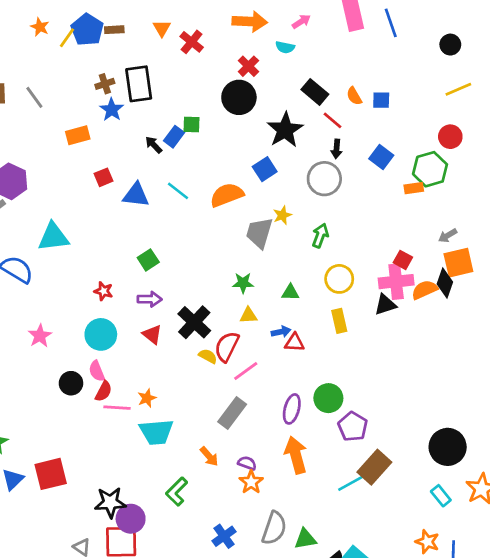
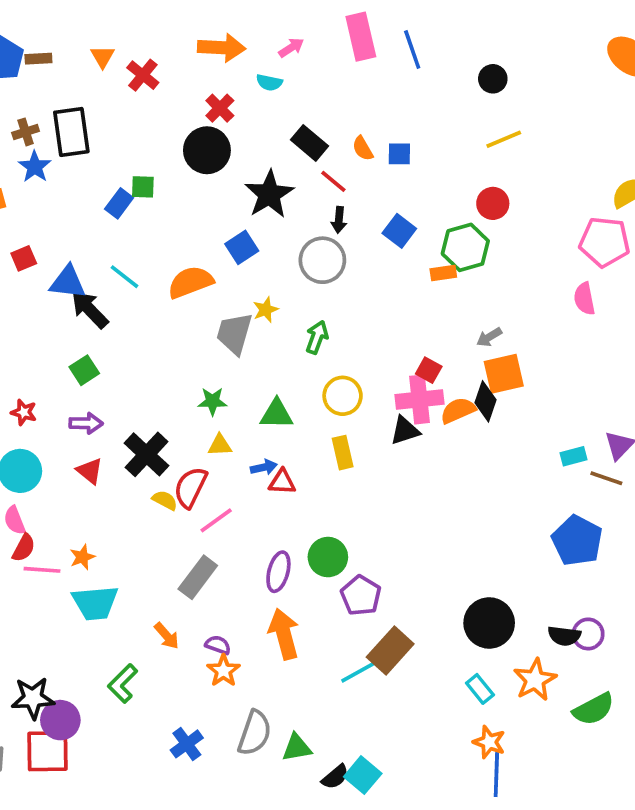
black arrow: (154, 145) -> (90, 310), moved, size x1.6
green triangle: (290, 292) -> (277, 414), size x1.4
orange star: (427, 542) -> (489, 742), moved

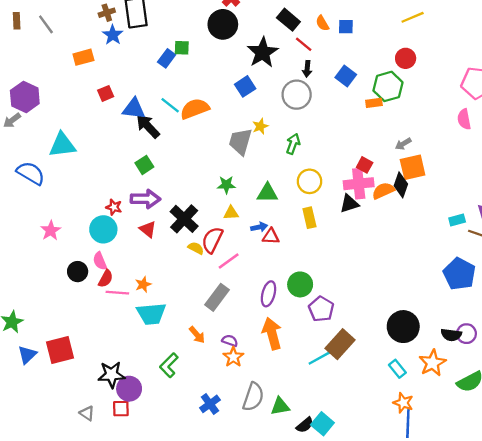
orange semicircle: (190, 282) -> (195, 109), moved
red star: (24, 412) -> (114, 207), moved
purple arrow: (86, 423) -> (145, 199), size x1.4
red square: (48, 751) -> (121, 409), size x0.6

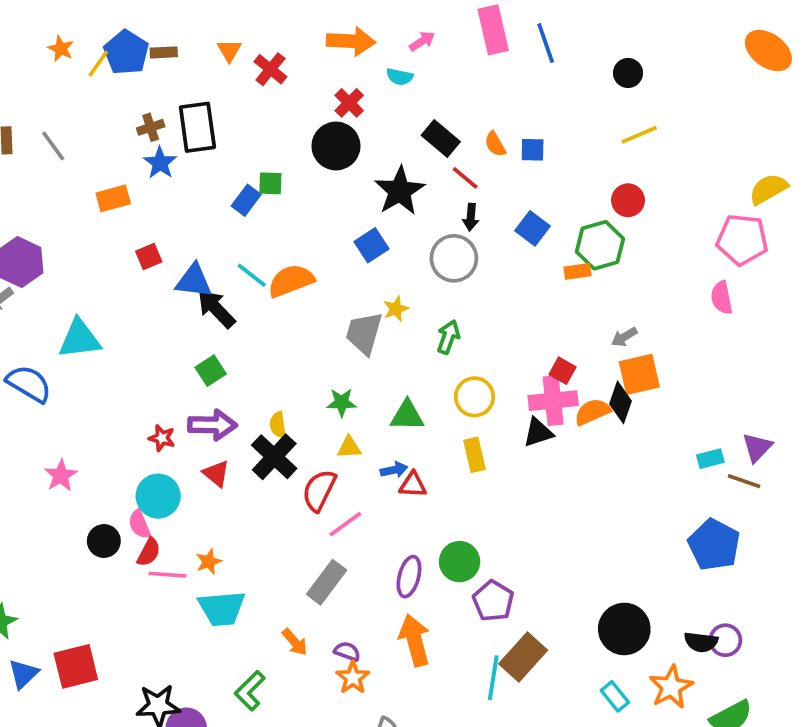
cyan circle: (103, 229) -> (158, 496), moved
yellow semicircle: (196, 248) -> (278, 425), moved, turned -126
cyan line: (321, 357) -> (493, 678), turned -52

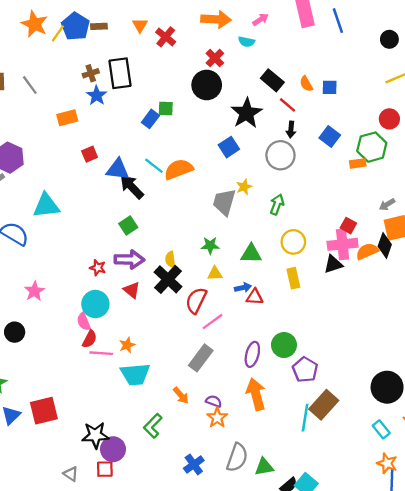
orange star: (61, 49) -> (34, 24), size x1.6
black circle: (104, 541) -> (15, 332), moved

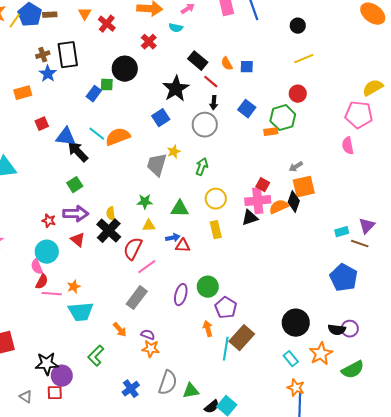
black circle: (207, 85) -> (125, 69), moved
orange arrow: (256, 394) -> (208, 329), moved, size x0.6
orange star: (217, 418) -> (151, 349), turned -30

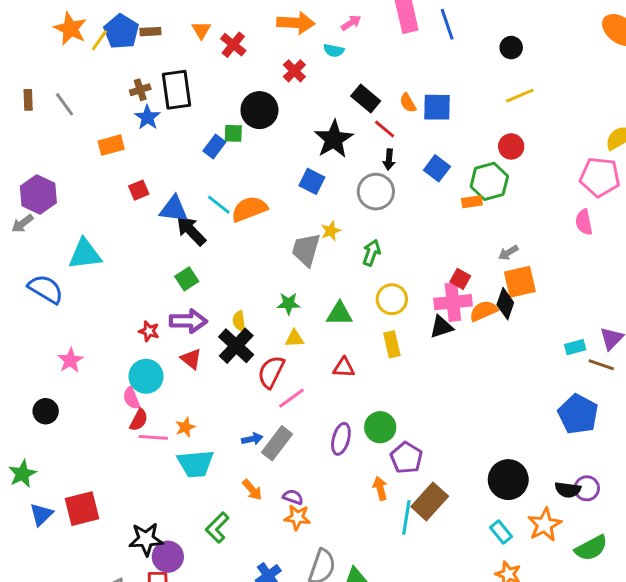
blue square: (247, 67) -> (437, 107), size x1.5
blue square: (161, 118) -> (312, 181), turned -30
blue arrow: (173, 238) -> (252, 439), moved

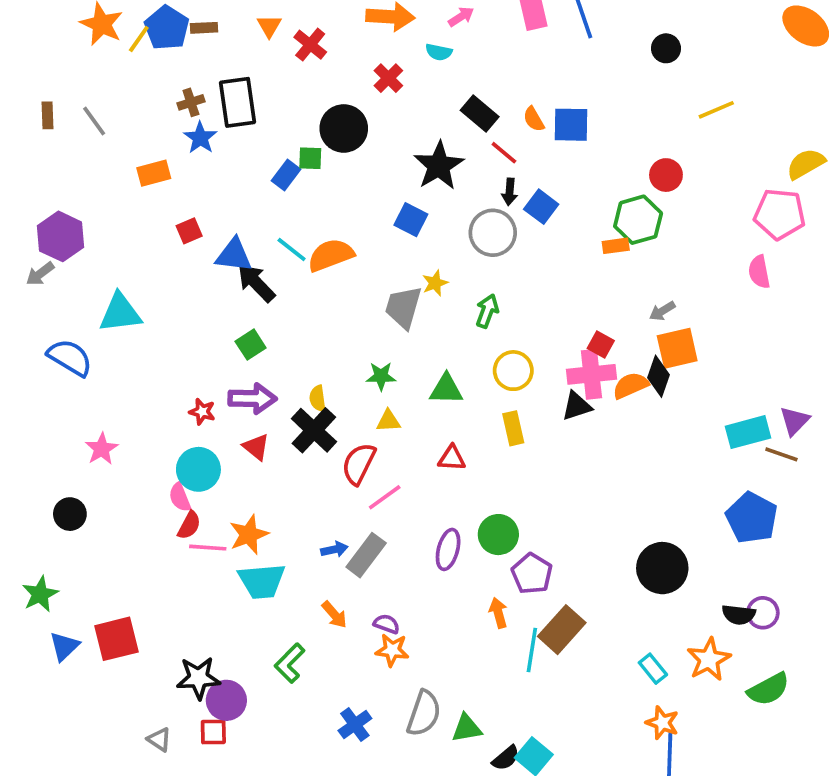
yellow line: (520, 96) -> (716, 110), moved
blue square: (437, 168) -> (541, 207), moved
cyan rectangle: (575, 347) -> (748, 432), size x1.6
orange star: (185, 427) -> (249, 535), size x1.5
black circle: (508, 480) -> (662, 568), moved

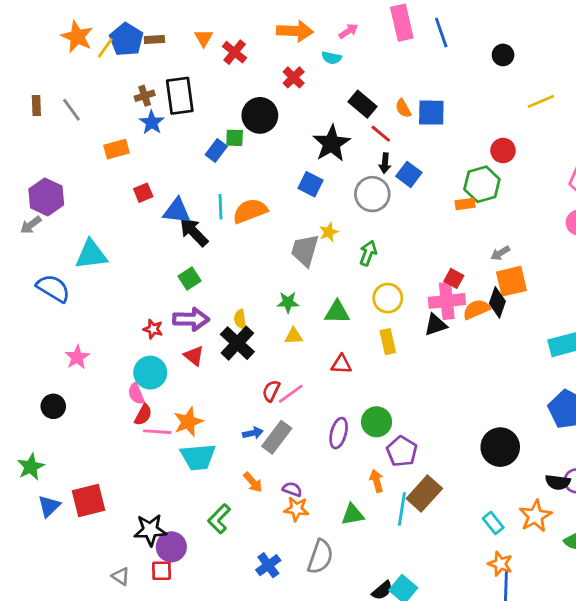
cyan line: (292, 250) -> (221, 207), turned 50
red semicircle: (359, 464) -> (271, 391), moved, size x0.7
green triangle: (467, 728) -> (353, 515), moved

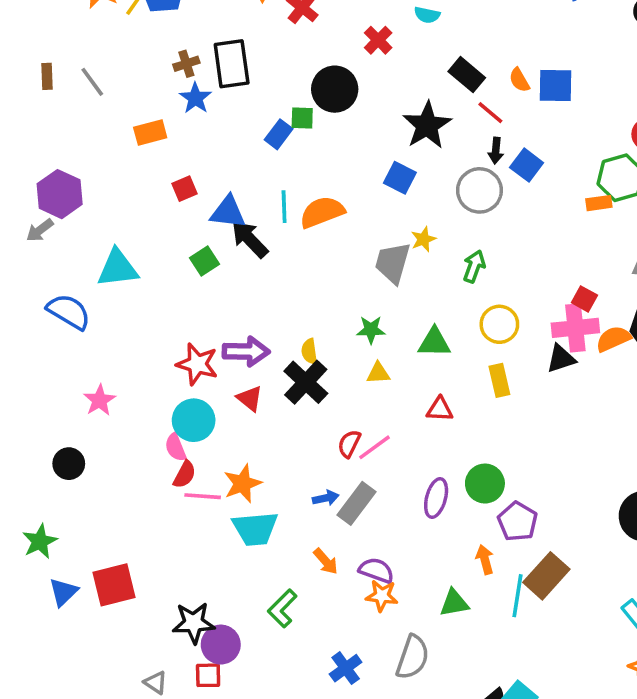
green square: (190, 278) -> (204, 261), moved
red star: (153, 329) -> (197, 364), size x1.6
purple semicircle: (292, 489) -> (376, 570), size x1.4

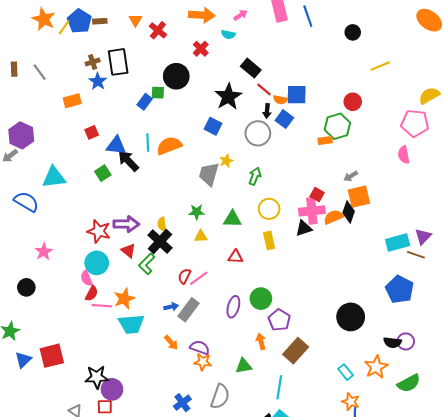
orange semicircle: (519, 80) -> (280, 100), moved, turned -48
blue square: (555, 85) -> (297, 95), moved
cyan line: (517, 596) -> (279, 387), moved
green L-shape: (282, 608) -> (147, 264), moved

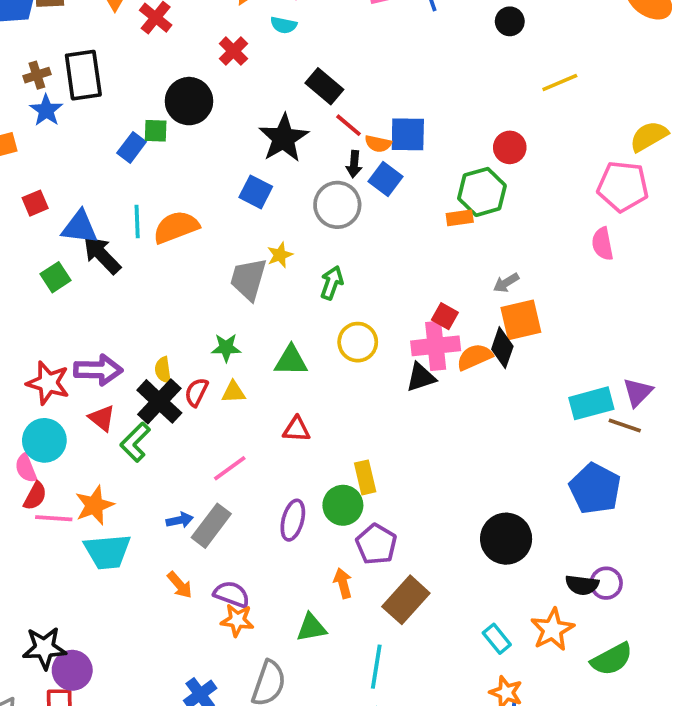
yellow rectangle: (269, 240) -> (365, 477), moved
red semicircle: (184, 276) -> (196, 392), moved

